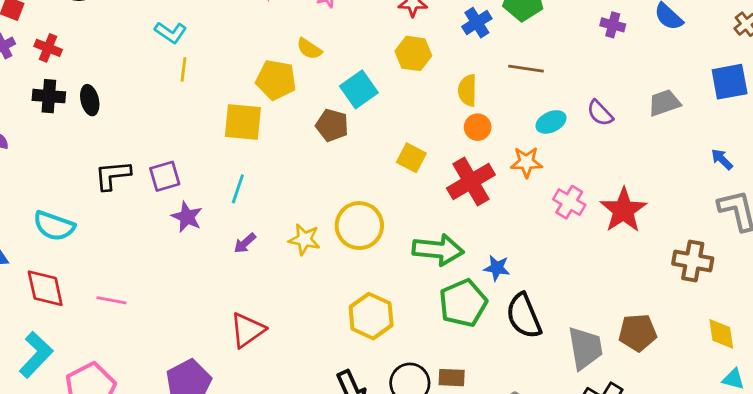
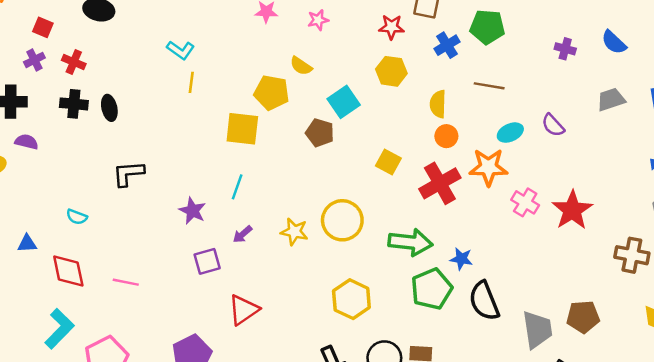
gray trapezoid: (664, 103) -> (611, 99), moved
orange star: (526, 162) -> (488, 167), size x1.4
purple square: (165, 176) -> (207, 261), moved
cyan semicircle: (54, 226) -> (77, 217), size x0.6

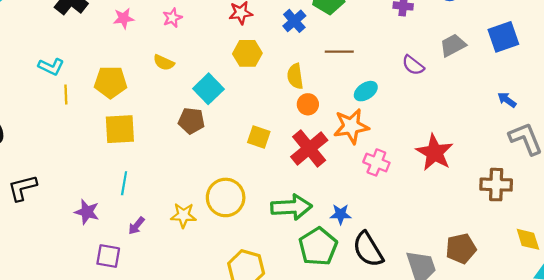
yellow pentagon: (272, 93) -> (111, 82), moved
purple semicircle: (553, 125) -> (413, 65), moved
pink cross: (525, 202) -> (376, 162), moved
purple square: (207, 261) -> (108, 256), turned 35

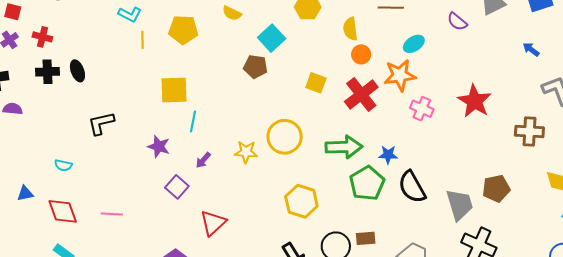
blue arrow: (507, 100) -> (531, 49), moved
yellow square: (120, 129) -> (174, 90), moved
purple square: (108, 256) -> (177, 187), turned 30

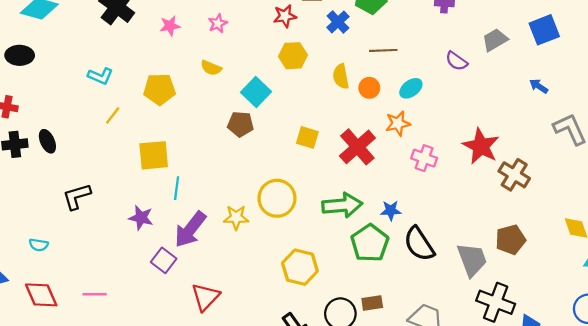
yellow line: (143, 40) -> (113, 115), moved, turned 42
orange circle: (361, 54) -> (369, 88), moved
orange star: (400, 75) -> (398, 123), size x0.7
brown cross: (529, 131) -> (514, 175), moved, turned 32
purple arrow: (203, 160) -> (190, 229), size x2.0

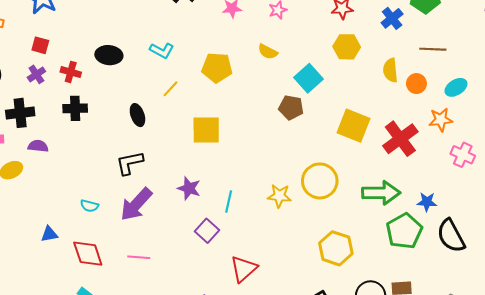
black ellipse: (20, 55) -> (109, 55), moved
yellow square: (307, 137) -> (354, 126), size x1.5
black ellipse: (47, 141) -> (137, 115), moved
cyan line: (177, 188) -> (229, 201), moved
purple arrow: (190, 229) -> (136, 204), moved

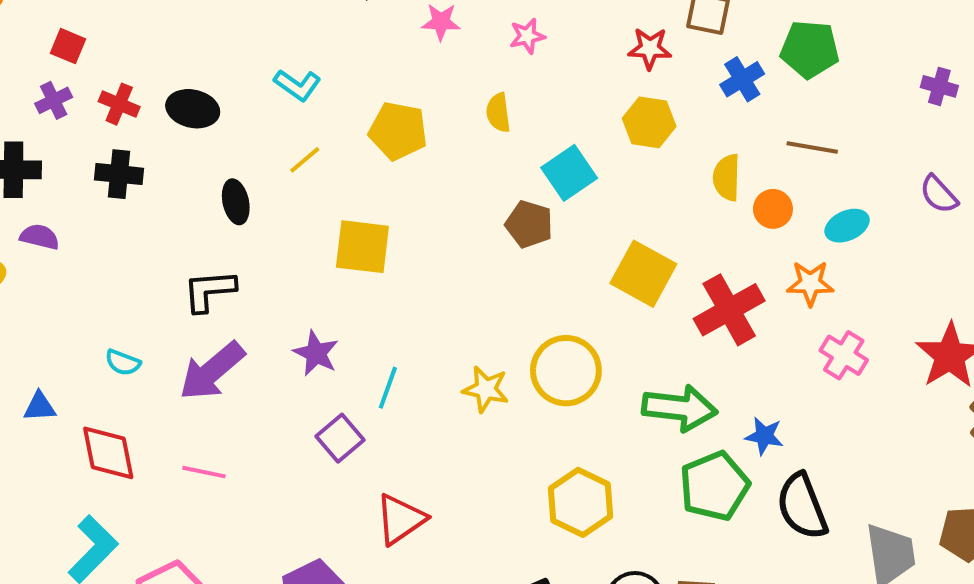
yellow semicircle: (268, 52) -> (498, 113), turned 48
black ellipse: (109, 55) -> (193, 109), moved

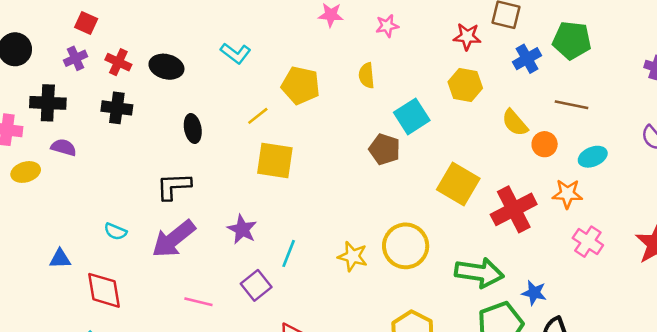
yellow line: (305, 160) -> (258, 116), moved
yellow semicircle: (727, 177) -> (515, 123), turned -44
pink line: (204, 472) -> (198, 302), moved

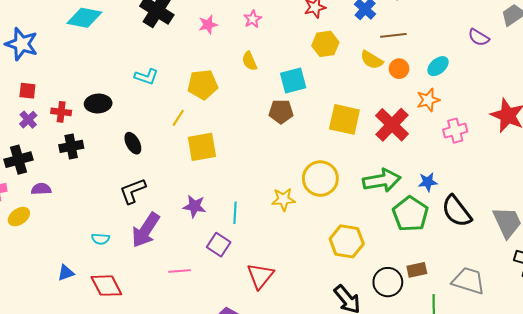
brown line: (571, 105) -> (393, 35), moved
cyan square: (412, 116) -> (293, 81), turned 36
pink cross: (588, 242) -> (455, 131), turned -30

